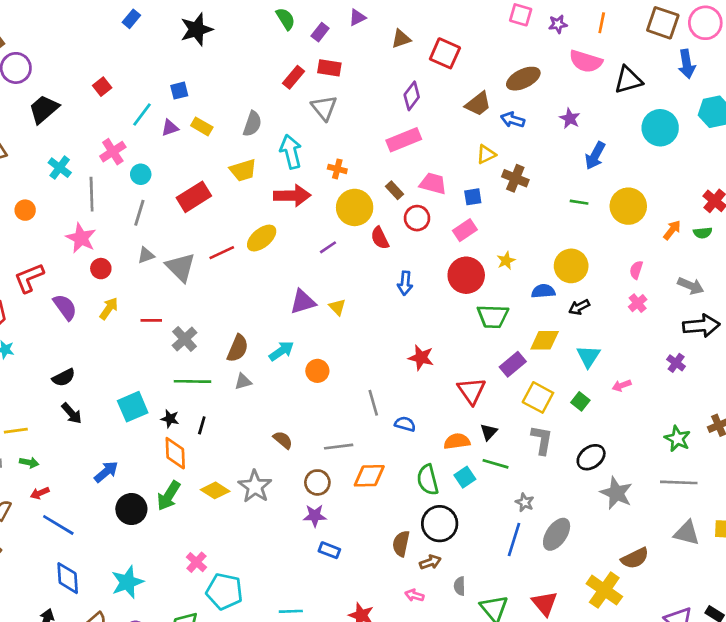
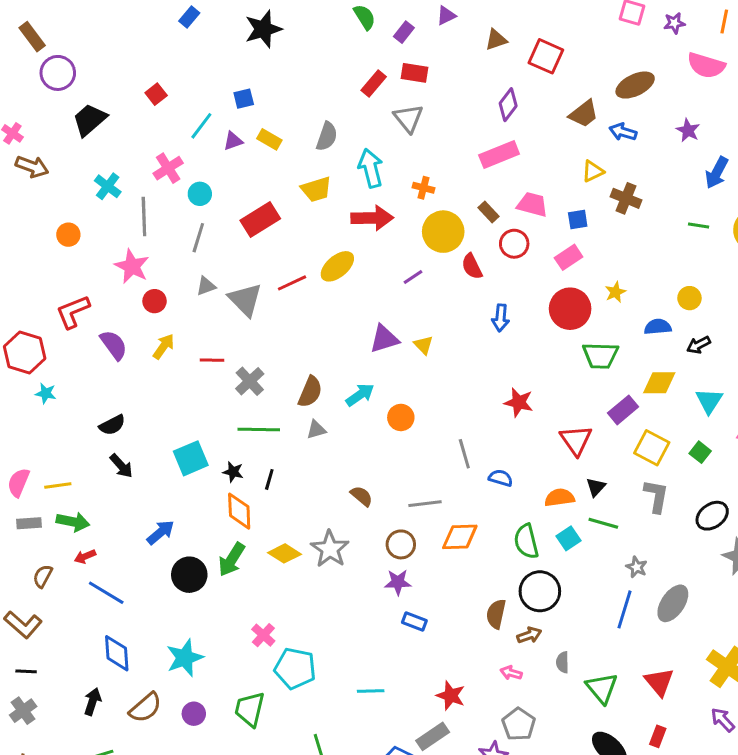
yellow circle: (571, 266) -> (689, 298), size x0.6
green arrow: (29, 463) -> (73, 522), size x1.5

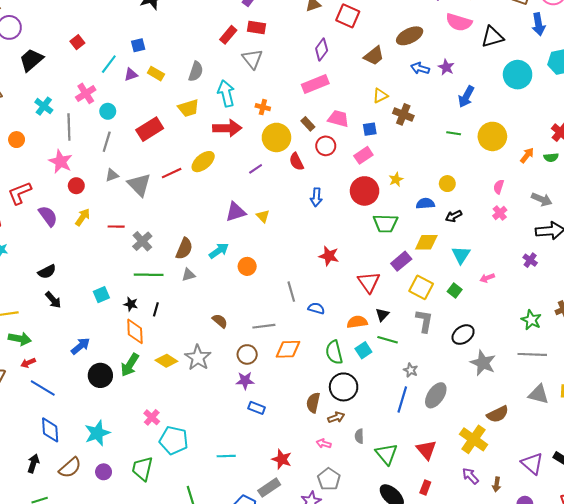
blue arrow: (623, 132) -> (420, 68), moved
cyan square: (191, 458) -> (101, 295), size x0.7

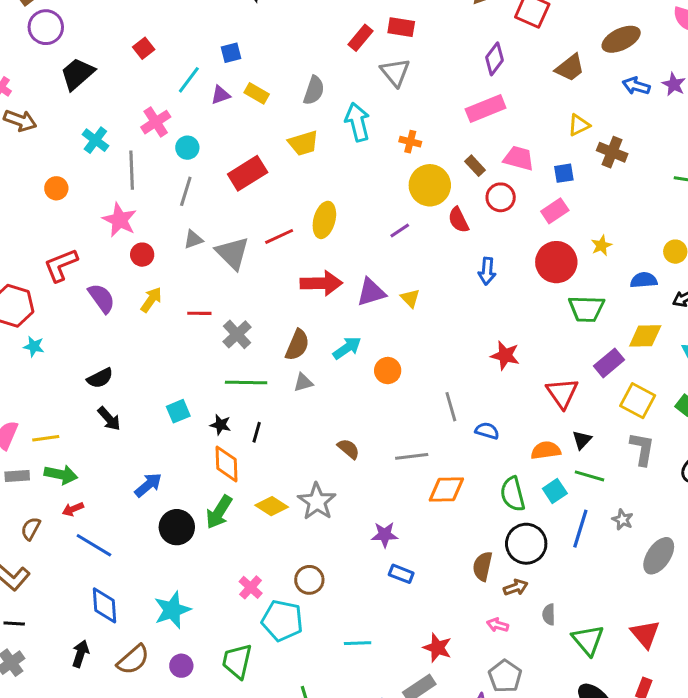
red arrow: (227, 128) -> (321, 283), moved
yellow ellipse: (203, 162) -> (324, 220), turned -35
brown circle: (247, 354) -> (309, 580), moved
blue line: (402, 400) -> (580, 529), moved

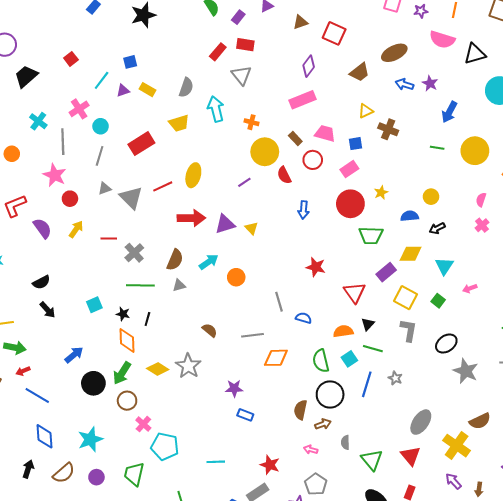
gray ellipse: (659, 556) -> (421, 422), moved
brown circle: (309, 580) -> (127, 401), moved

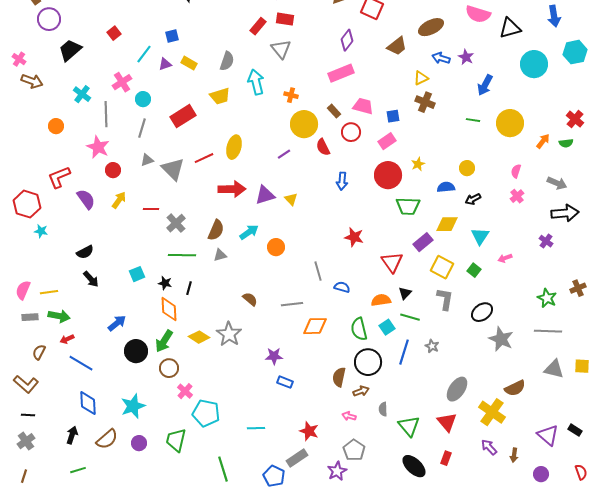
yellow triangle: (366, 111) -> (421, 78), moved

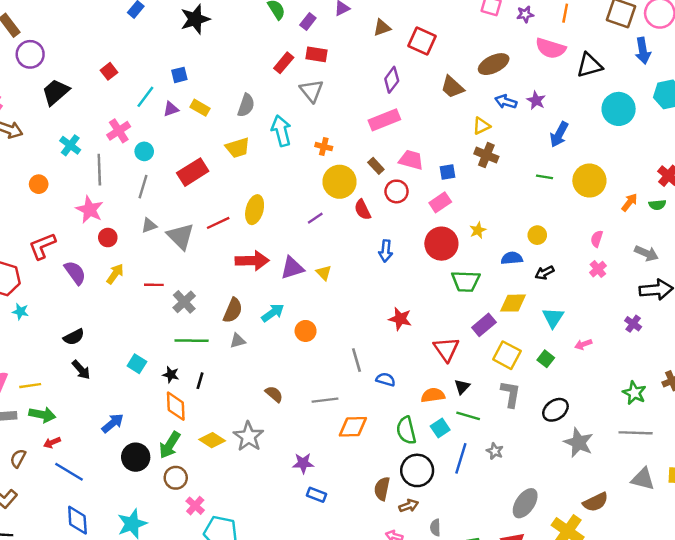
brown trapezoid: (397, 46) -> (452, 87), turned 80
cyan square: (137, 274) -> (137, 364), turned -35

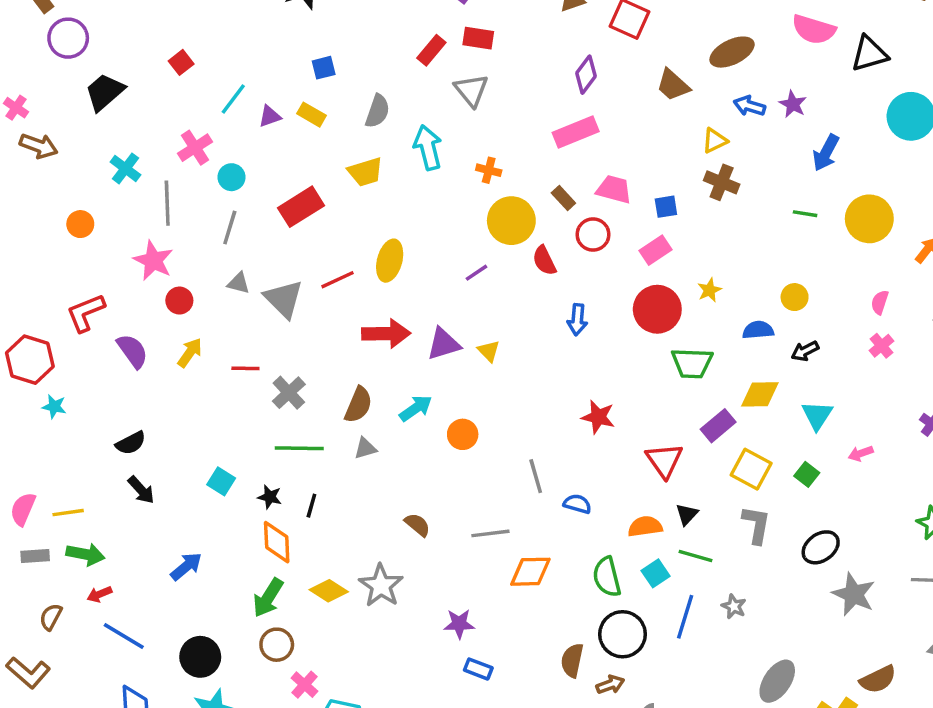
blue square: (179, 75) -> (324, 68), moved
gray triangle: (149, 225) -> (238, 283), turned 35
black circle: (136, 457) -> (200, 657), moved

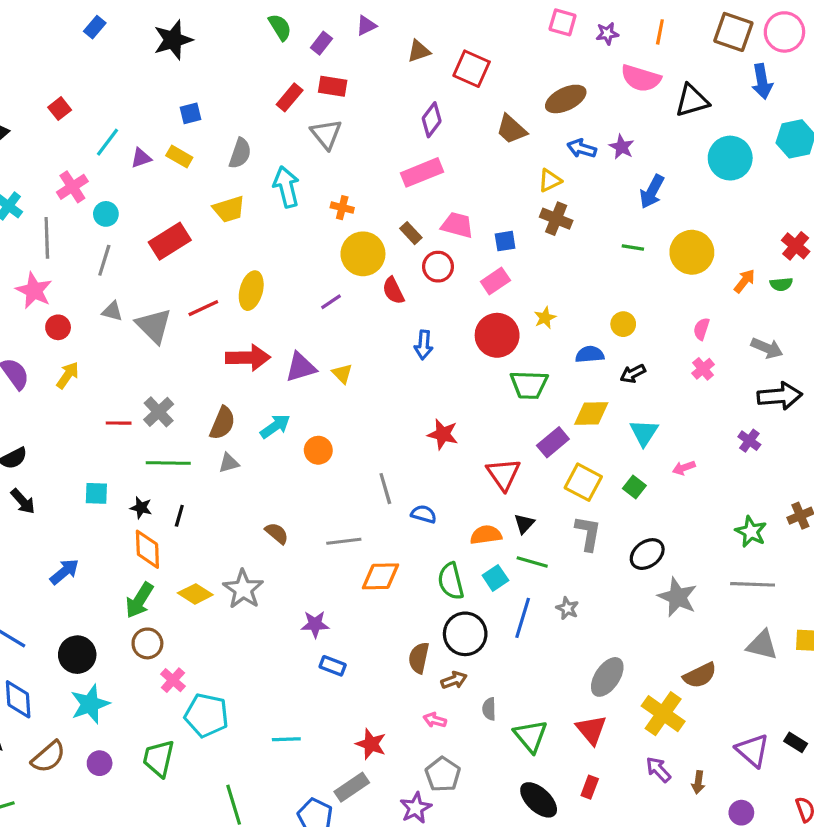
red line: (245, 368) -> (119, 423), moved
cyan square: (221, 481) -> (96, 493), turned -30

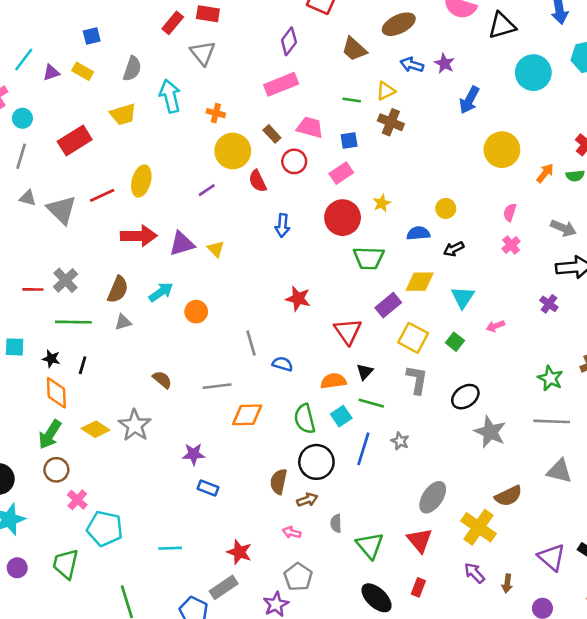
green line: (633, 247) -> (352, 100), moved

